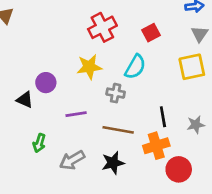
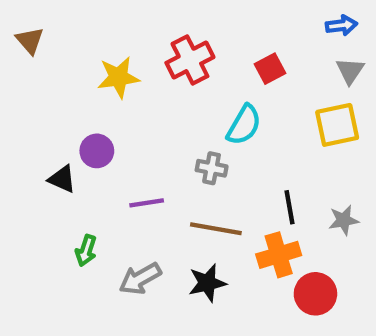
yellow star: (89, 67) -> (118, 77), moved

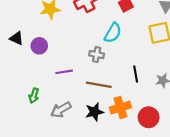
black triangle: (62, 179) -> (17, 38), moved
orange cross: (279, 255) -> (120, 108), moved

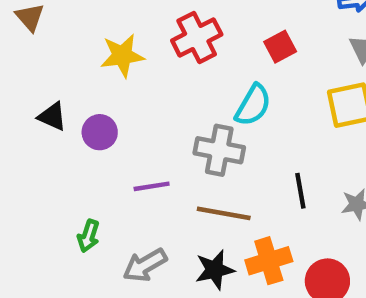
gray cross: (97, 54) -> (219, 150), size x1.5

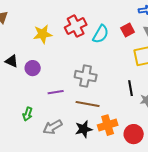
red square: (280, 47) -> (128, 30), moved
cyan semicircle: (253, 105) -> (101, 34), moved
black line: (300, 191) -> (131, 88), moved

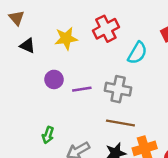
cyan semicircle: (101, 34) -> (137, 53), moved
black triangle: (12, 61) -> (27, 46), moved
purple line: (56, 92) -> (82, 89), moved

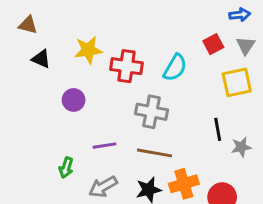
brown triangle: (17, 18) -> (28, 25), turned -35
red cross: (106, 29) -> (126, 66), moved, turned 35
purple line: (82, 89) -> (104, 146), moved

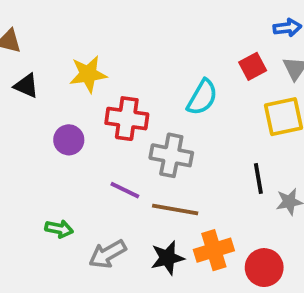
red cross: (126, 66) -> (127, 119), moved
purple line: (104, 146) -> (125, 190), moved, turned 35
green arrow: (66, 168) -> (59, 229), turned -96

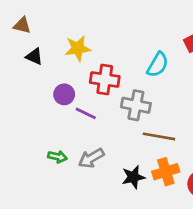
purple line: (125, 190) -> (86, 113), moved
brown line: (175, 210) -> (159, 136), moved
gray arrow: (107, 254) -> (91, 158), moved

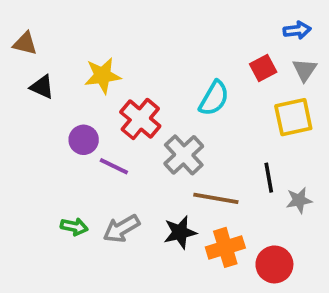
red cross: (105, 79) -> (140, 119), turned 32
gray cross: (136, 105) -> (184, 155), turned 36
black star: (133, 177) -> (180, 232), moved

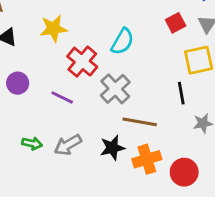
cyan semicircle: (214, 98) -> (122, 41), moved
purple circle: (84, 140) -> (18, 83), moved
black line: (269, 178) -> (181, 93), moved

